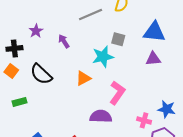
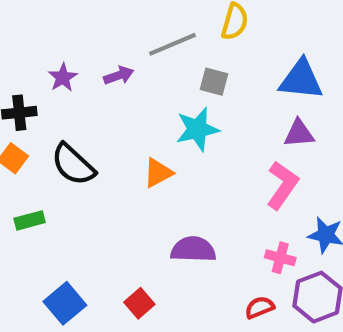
gray square: (118, 39) -> (214, 82), moved
purple arrow: (64, 41) -> (119, 75), moved, turned 104
pink L-shape: (117, 93) -> (282, 185), moved

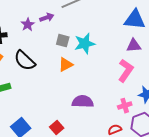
purple star: (63, 77) -> (28, 25), moved
gray square: (214, 82) -> (63, 41), moved
pink cross: (280, 258) -> (125, 106), turned -32

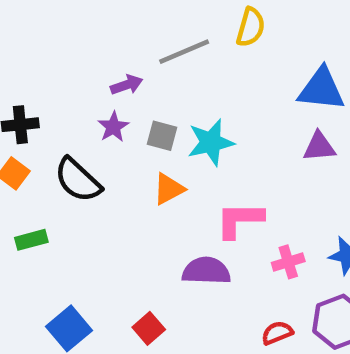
purple star: (28, 25) -> (113, 127), moved
pink L-shape: (126, 71) -> (240, 220), moved, turned -125
pink cross: (125, 106) -> (288, 262), moved

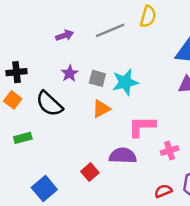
purple arrow: (127, 85) -> (65, 35), moved
red square: (149, 328) -> (90, 172), moved

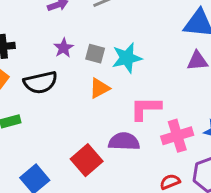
black semicircle: (49, 104) -> (40, 82), turned -56
pink cross: (170, 151) -> (177, 136), size x1.5
red square: (90, 172) -> (87, 160), size x1.5

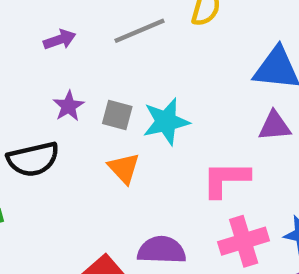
orange triangle: (99, 88) -> (124, 168), turned -45
pink L-shape: (146, 108) -> (226, 179), moved

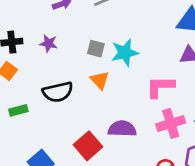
purple star: (69, 106) -> (49, 43), moved, turned -30
black semicircle: (33, 159) -> (58, 92), moved

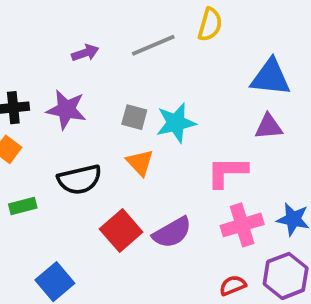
purple star: (49, 43) -> (66, 110), size x1.5
purple semicircle: (122, 129) -> (172, 232), turned 148
red square: (88, 146) -> (121, 231), moved

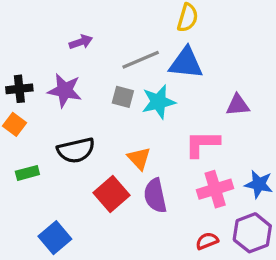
gray line: (153, 45) -> (141, 60), moved
blue triangle: (270, 77) -> (186, 63), moved
orange triangle: (140, 163) -> (139, 158), moved
purple semicircle: (172, 232) -> (155, 196), turned 108

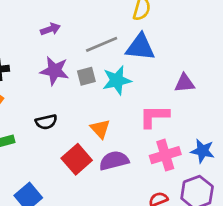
purple star: (65, 90) -> (55, 71), moved
gray square: (123, 97) -> (86, 76), turned -30
black semicircle: (76, 150) -> (46, 122), size x0.7
purple semicircle: (155, 196) -> (114, 161), turned 88

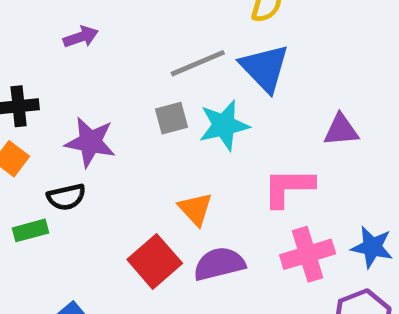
purple arrow: (50, 29) -> (81, 37), moved
blue triangle: (140, 47) -> (265, 68), turned 40
purple star: (55, 71) -> (90, 142), moved
black semicircle: (46, 122) -> (66, 197), moved

